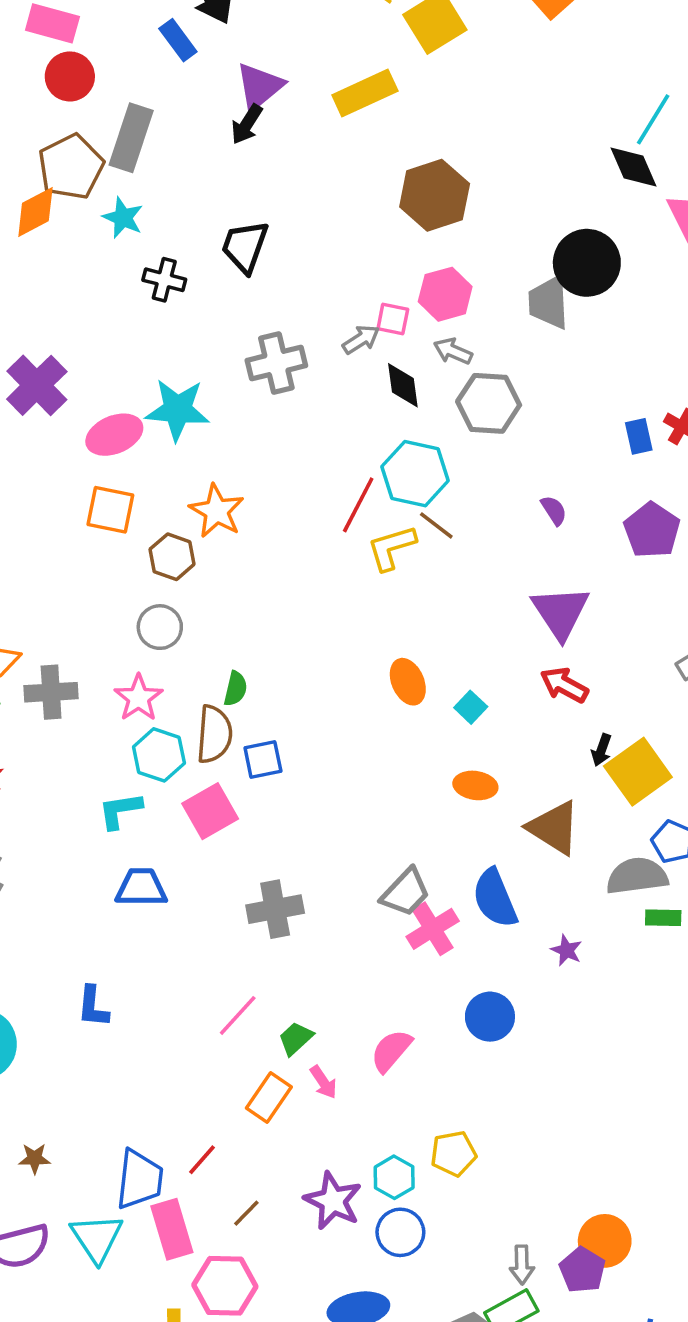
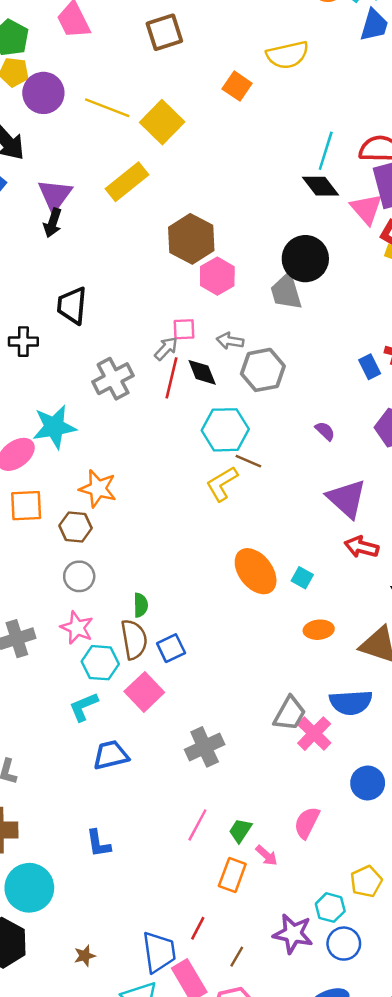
pink hexagon: (445, 294) -> (217, 276), moved
red line: (358, 505) -> (171, 378), moved
orange ellipse: (408, 682) -> (256, 571), size x1.5
blue semicircle: (495, 898) -> (351, 702), turned -57

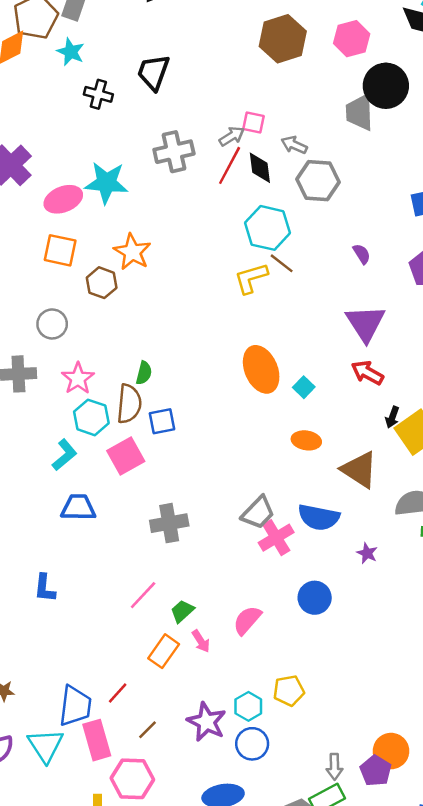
pink hexagon: (217, 276) -> (352, 39), moved
gray circle: (79, 576) -> (52, 324), moved
cyan L-shape: (83, 707) -> (65, 455), turned 148

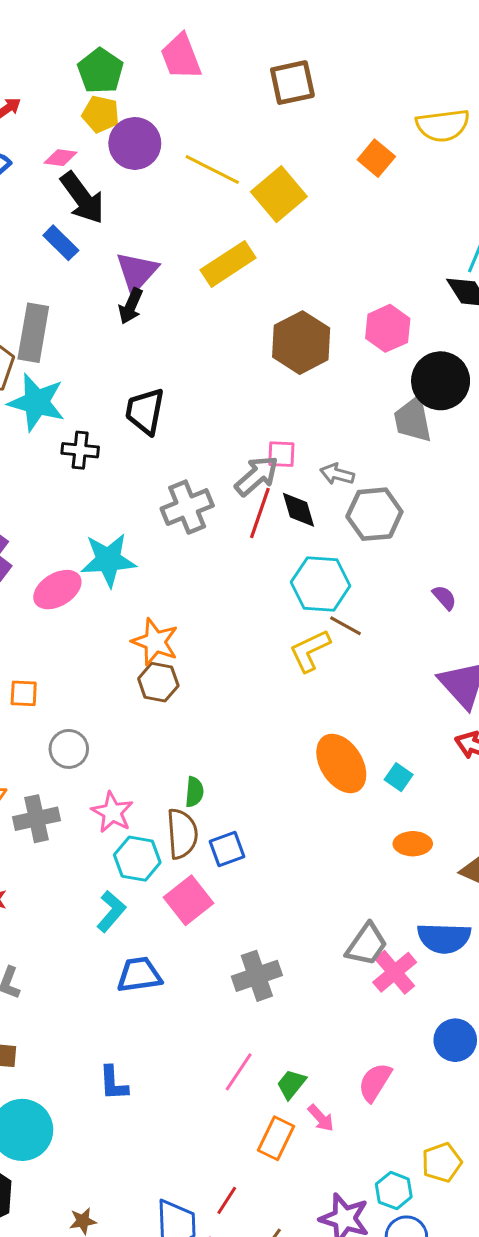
cyan star: (71, 52) -> (37, 402), size x1.6
gray arrow: (232, 136) -> (257, 476), size x1.4
orange square: (60, 250) -> (24, 693), moved, size x0.7
brown hexagon: (102, 283) -> (158, 682), moved

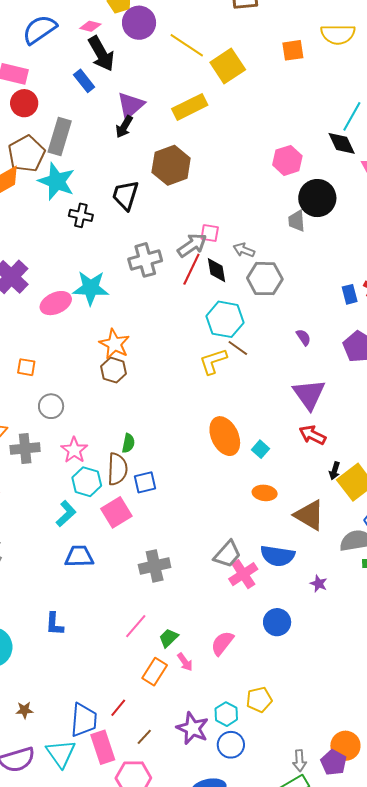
orange square: (376, 158) -> (293, 50), turned 35
brown hexagon: (301, 343) -> (171, 165), moved
gray trapezoid: (413, 420) -> (297, 221), size x0.7

